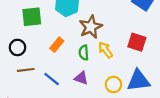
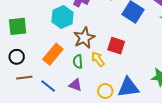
green square: (32, 17) -> (18, 26), moved
red square: (137, 42) -> (116, 46), moved
orange rectangle: (57, 45) -> (53, 54), size x1.5

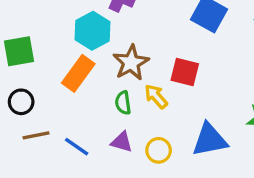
orange rectangle: (53, 54) -> (78, 73), moved
yellow circle: (105, 91) -> (159, 150), moved

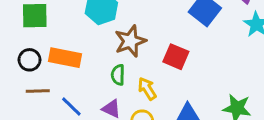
orange rectangle: (78, 73) -> (65, 58), moved, turned 56
yellow arrow: (156, 96) -> (147, 89), moved

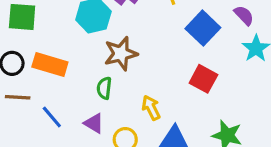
red square: (176, 57) -> (203, 79), moved
yellow arrow: (147, 89) -> (151, 108), moved

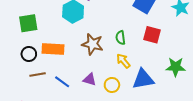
brown star: (121, 54) -> (92, 44), moved, turned -30
green semicircle: (104, 88) -> (121, 38), moved

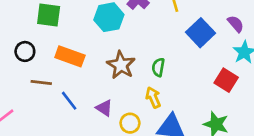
red square: (152, 35) -> (226, 80), moved
black circle: (29, 54) -> (25, 51), moved

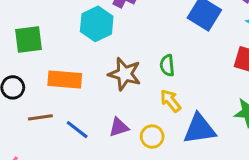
purple triangle: (104, 108) -> (119, 127), turned -36

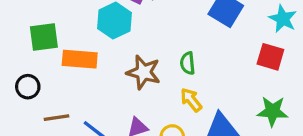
orange rectangle: (65, 80) -> (80, 59), moved

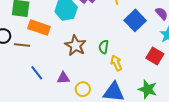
yellow arrow: (191, 100) -> (116, 63), moved
brown line: (56, 118) -> (22, 45), moved

